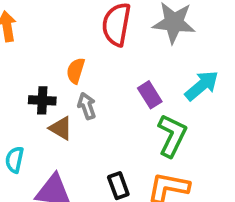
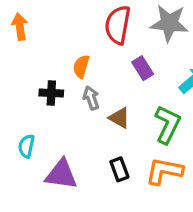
purple rectangle: (150, 95) -> (143, 68), moved
brown triangle: (61, 128) -> (119, 118), moved

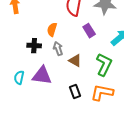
purple triangle: (61, 174) -> (42, 76), moved

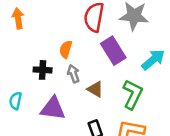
purple rectangle: (89, 31) -> (113, 51), size x1.5
cyan semicircle: (19, 78) -> (16, 101), moved

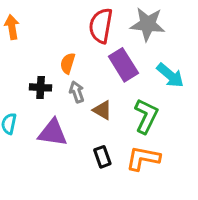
cyan arrow: (153, 60) -> (170, 75), turned 80

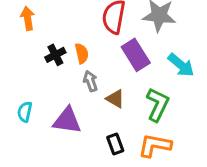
orange semicircle: (68, 63) -> (82, 53), turned 150
black cross: (41, 87) -> (55, 55), moved, turned -30

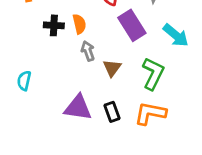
black cross: (55, 55) -> (54, 25), turned 30
brown triangle: (115, 99) -> (112, 68), turned 36
purple triangle: (67, 121) -> (78, 108), moved

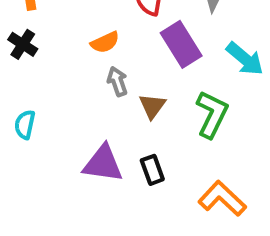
orange semicircle: (79, 24) -> (105, 42), turned 78
black cross: (54, 25) -> (23, 44), moved, turned 30
orange L-shape: (150, 113) -> (222, 199), moved, turned 32

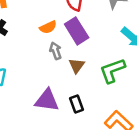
purple rectangle: (181, 44) -> (77, 31), moved
green L-shape: (212, 114) -> (112, 71), turned -136

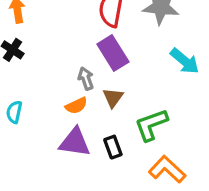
orange semicircle: (48, 27) -> (76, 106), moved
green L-shape: (112, 71) -> (151, 125), moved

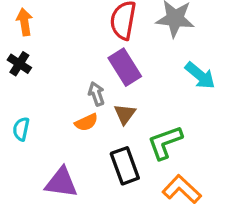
purple triangle: (75, 142) -> (61, 183), moved
black rectangle: (113, 147) -> (125, 166), size x1.5

